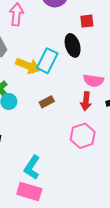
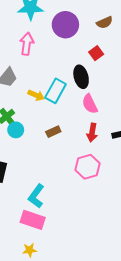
red square: (87, 21) -> (96, 53), turned -32
yellow arrow: (28, 66) -> (36, 95), size x0.7
pink semicircle: (94, 81) -> (90, 104), moved, turned 54

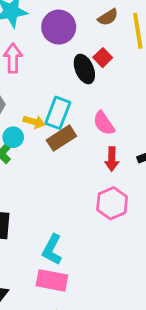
black ellipse: (81, 77) -> (84, 69), moved
cyan circle: (16, 130) -> (13, 137), moved
brown rectangle: (53, 132) -> (61, 138), moved, size x1.5

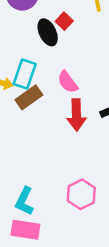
red arrow: (112, 159) -> (76, 115), size x1.4
pink hexagon: (112, 203) -> (81, 194), moved

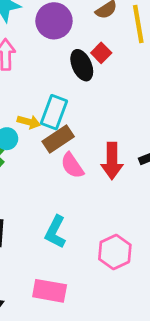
pink semicircle: (68, 82) -> (72, 166), moved
cyan L-shape: (24, 201) -> (55, 232), moved

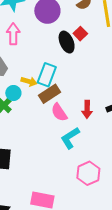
red arrow: (112, 161) -> (87, 109), size x0.7
cyan L-shape: (55, 232) -> (70, 138), moved, turned 30

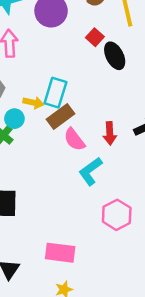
black ellipse: (67, 42) -> (115, 56), moved

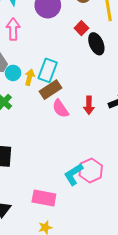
yellow arrow: (33, 103) -> (30, 77), turned -91
cyan circle: (14, 119) -> (13, 73), moved
cyan L-shape: (90, 171) -> (74, 174), moved

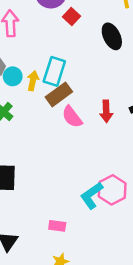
red square: (81, 28) -> (72, 16), moved
pink rectangle: (44, 198) -> (57, 226), size x0.6

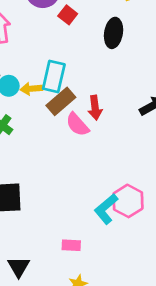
black ellipse: (112, 36) -> (114, 33), turned 40
yellow arrow: (33, 81) -> (31, 89), turned -102
red arrow: (106, 111) -> (95, 108), moved

